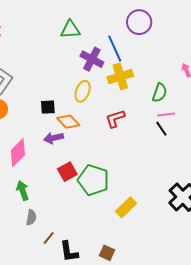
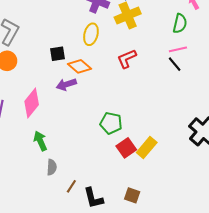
green semicircle: (160, 93) -> (180, 24), moved
red square: (67, 172) -> (126, 148), moved
green pentagon: (93, 180) -> (111, 123), size x0.7

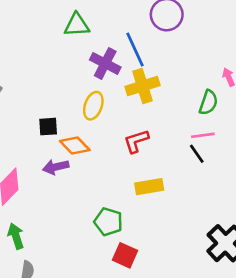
yellow rectangle: (147, 147) -> (149, 187), moved, turned 35
red square: (126, 148) -> (125, 255), turned -36

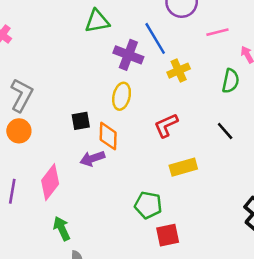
yellow cross: (142, 86) -> (179, 71), moved, size x0.7
pink line: (203, 135) -> (217, 32), moved
orange diamond: (75, 145) -> (108, 136), turned 52
red square: (125, 255) -> (168, 235), turned -30

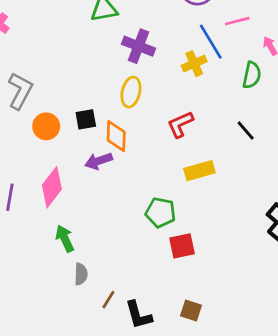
blue line: (155, 38) -> (211, 42), moved
orange circle: (19, 131) -> (46, 126), moved

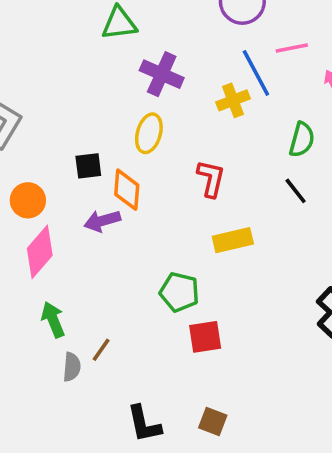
green semicircle: (252, 75) -> (302, 140), moved
red L-shape: (180, 124) -> (211, 179), turned 124
orange circle: (46, 126) -> (28, 200), moved
brown line: (108, 300) -> (101, 350), moved

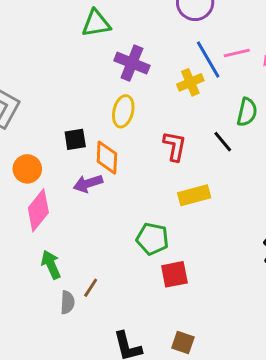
pink line: (292, 48) -> (237, 53), moved
black line: (296, 191) -> (223, 142), moved

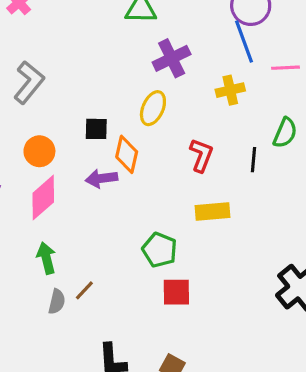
blue line: (208, 59) -> (244, 42), moved
purple cross: (132, 63) -> (172, 58), turned 32
black line: (223, 142) -> (253, 160), turned 35

